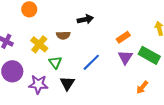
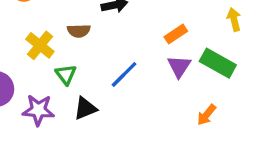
black triangle: (67, 83) -> (85, 108), turned 35

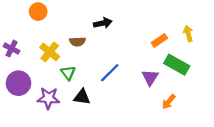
orange rectangle: (176, 34) -> (159, 40), moved
purple triangle: (179, 66) -> (150, 77), moved
black triangle: (85, 108) -> (82, 97), turned 30

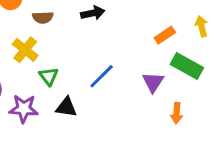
brown semicircle: (77, 42) -> (43, 17), moved
orange arrow: (169, 102) -> (177, 113), turned -35

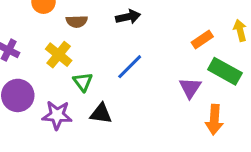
blue line: (102, 76) -> (130, 67), moved
orange arrow: (177, 113) -> (214, 120), size x1.4

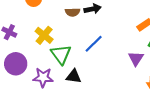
brown semicircle: (77, 21) -> (73, 12), moved
green triangle: (83, 82) -> (61, 54), size x1.5

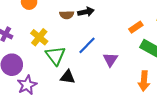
purple triangle: (136, 58) -> (110, 60), moved
purple star: (43, 77) -> (27, 85), moved, turned -30

